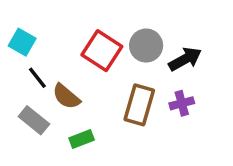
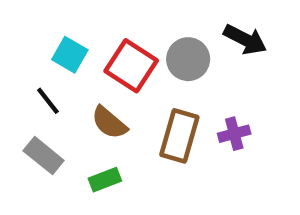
cyan square: (22, 42) -> (70, 55), moved
black arrow: (185, 59) -> (245, 39), moved, turned 56
brown semicircle: (66, 96) -> (109, 123), moved

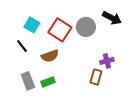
brown semicircle: (109, 123) -> (50, 56), turned -60
brown rectangle: (179, 136) -> (96, 77), moved, size x0.7
gray rectangle: (44, 156) -> (28, 81), moved, turned 30

